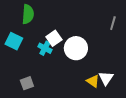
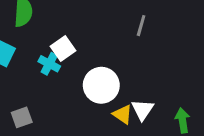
gray line: (113, 23) -> (141, 26), moved
white circle: (76, 48) -> (101, 85), moved

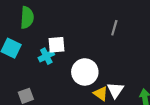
white square: (63, 48) -> (56, 45), turned 30
cyan cross: (49, 64) -> (46, 56), turned 35

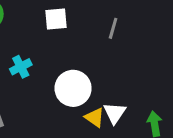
white square: (56, 45) -> (56, 19), moved

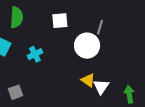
white circle: (73, 88) -> (87, 46), moved
yellow triangle: (95, 118) -> (88, 80), moved

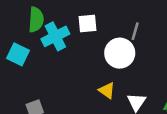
cyan cross: (35, 54) -> (55, 36), moved, size x1.5
yellow triangle: (88, 80) -> (107, 90), moved

